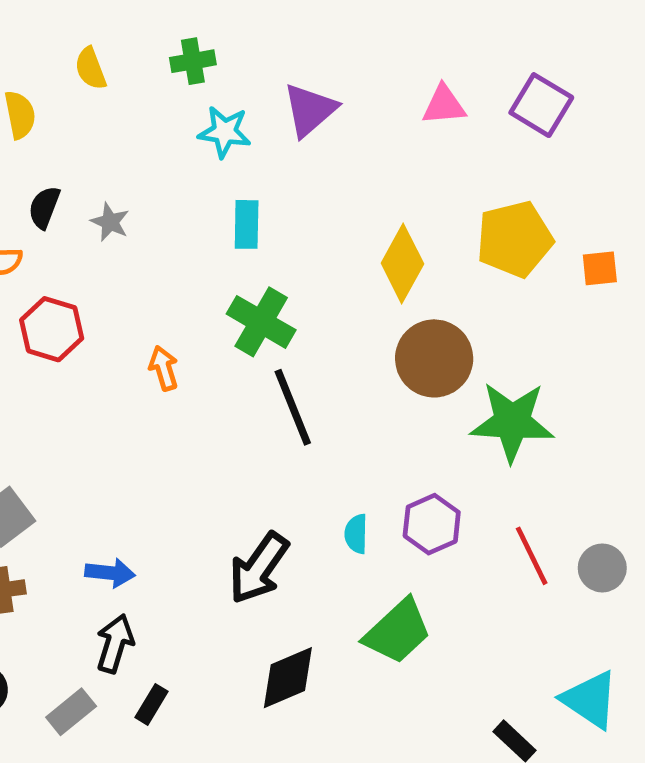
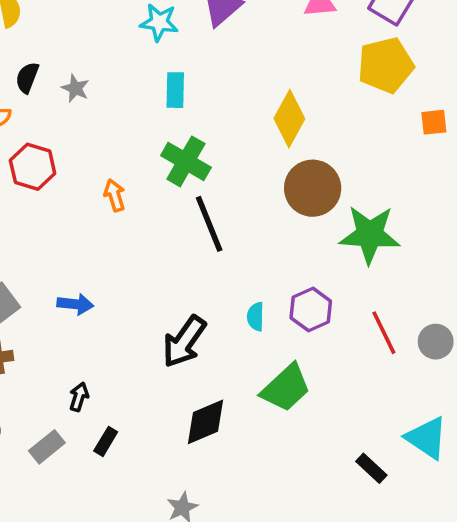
yellow pentagon: (515, 239) -> (386, 65), moved
blue arrow: (110, 573) -> (75, 304), moved
black arrow: (115, 644) -> (79, 397), size x0.7

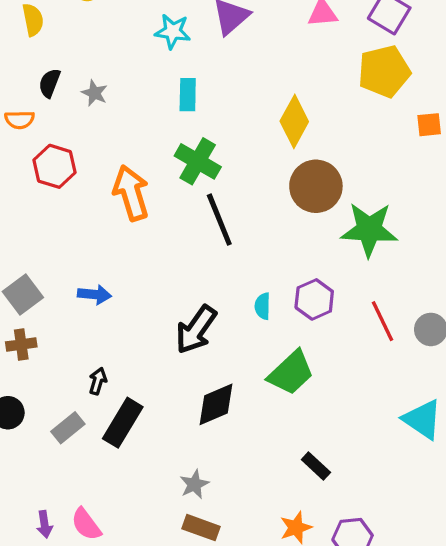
orange arrow: (115, 195) -> (131, 193), size x1.8
black rectangle: (106, 441) -> (123, 423), size x1.8
black rectangle: (371, 468) -> (316, 466), moved

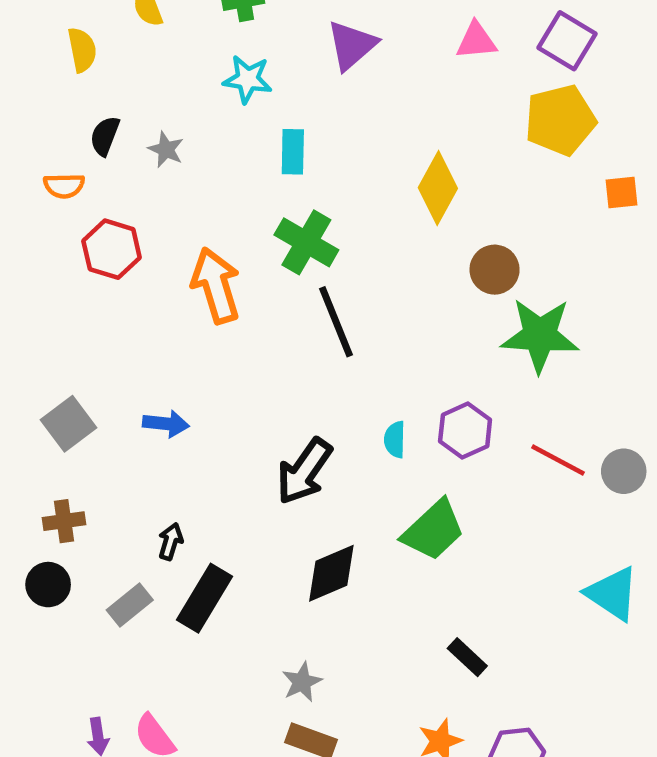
cyan star: (173, 31) -> (248, 79), moved
brown circle: (316, 186) -> (495, 270), moved, size x0.7
red line: (383, 321) -> (558, 460), turned -36
brown cross: (21, 344) -> (64, 521), moved

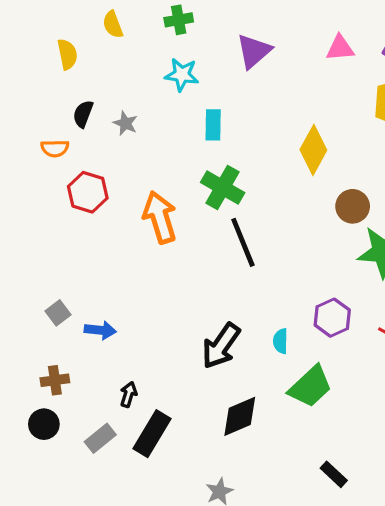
gray square: (69, 424) -> (58, 313), size x0.7
blue arrow: (166, 424) -> (100, 330), moved
cyan semicircle: (395, 440) -> (281, 341), moved

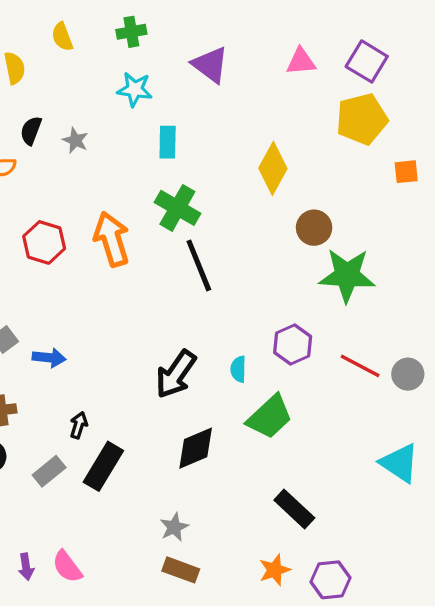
purple triangle: (254, 51) -> (210, 65), turned -42
red hexagon: (88, 192) -> (44, 242), moved
black rectangle: (334, 474) -> (294, 509), size x1.4

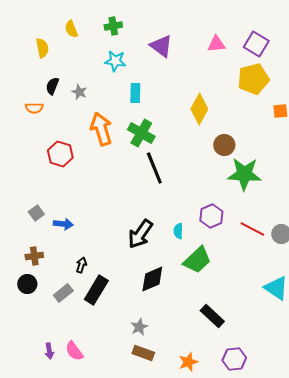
orange arrow: (112, 239) -> (101, 129), moved
orange star: (275, 570) -> (188, 362), moved

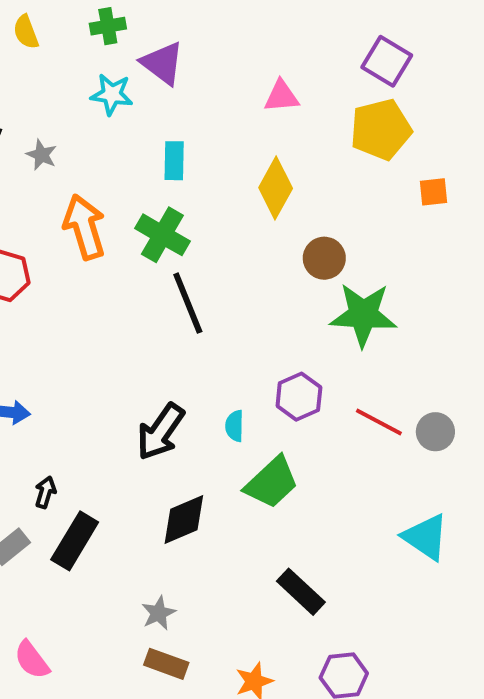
pink triangle: (216, 44) -> (281, 96), moved
purple triangle: (161, 46) -> (162, 63), moved
cyan rectangle: (135, 93) -> (174, 161), moved

